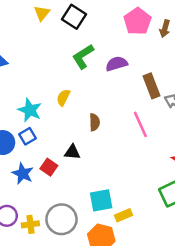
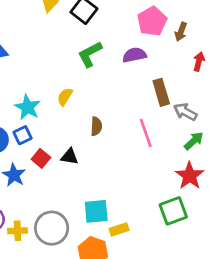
purple semicircle: (117, 64) -> (134, 55), moved
red square: (49, 167) -> (41, 158), moved

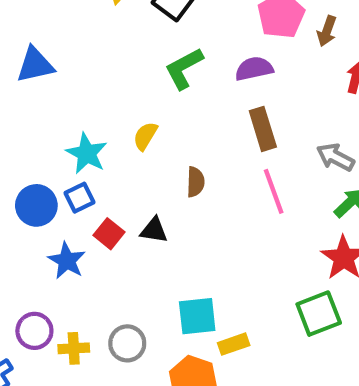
brown rectangle: (161, 92) -> (263, 129), moved
gray circle: (52, 228) -> (127, 343), size x0.7

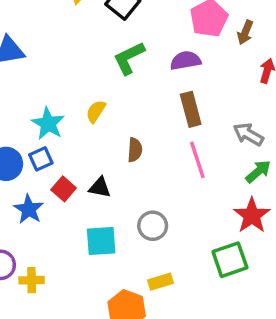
cyan square: (197, 316) -> (101, 241), moved
gray circle: (127, 343) -> (153, 226), moved

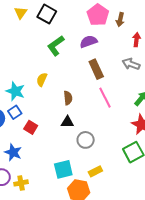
gray arrow: (248, 134) -> (131, 64), moved
black triangle: (100, 188) -> (67, 122), moved
blue star: (29, 209) -> (13, 152), moved
cyan square: (101, 241) -> (63, 169), moved

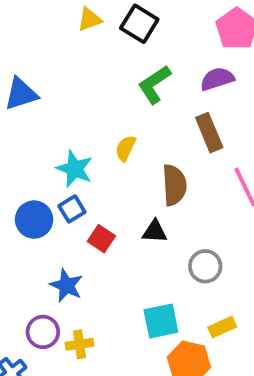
yellow triangle: (21, 13) -> (90, 19), turned 32
brown rectangle: (96, 69) -> (209, 133), moved
brown semicircle: (68, 98) -> (174, 185), size x1.5
black triangle: (67, 122) -> (155, 231), moved

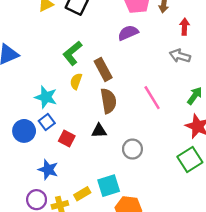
green L-shape: (154, 84) -> (72, 53), moved
brown rectangle: (209, 133) -> (103, 69), moved
yellow rectangle: (222, 327) -> (82, 194), moved

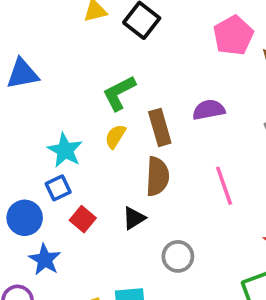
purple semicircle: (128, 33) -> (209, 110), moved
blue circle: (24, 131) -> (25, 218), moved
black triangle: (99, 131) -> (134, 218), turned -42

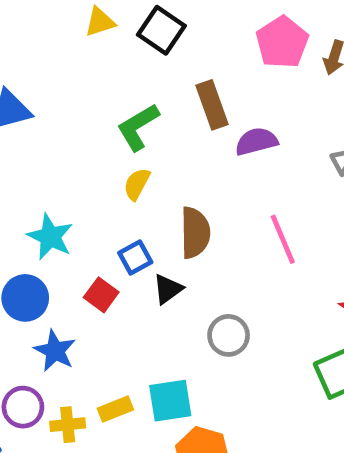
brown rectangle: (160, 127) -> (212, 105), moved
cyan star: (65, 150) -> (50, 237), moved
blue square: (58, 188) -> (135, 258), moved

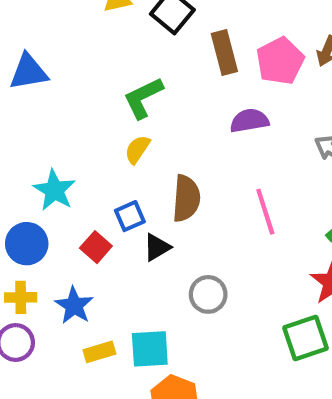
pink pentagon: (282, 42) -> (280, 61), moved
brown rectangle: (212, 105) -> (224, 53), moved
blue star: (55, 351) -> (74, 306), moved
yellow cross: (68, 425) -> (21, 297), moved

